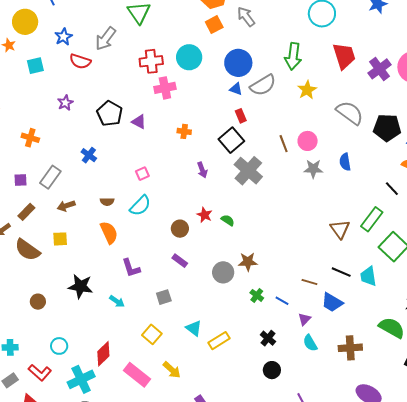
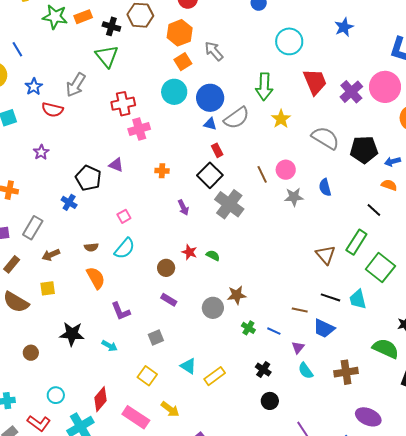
cyan circle: (189, 57) -> (174, 92), moved
black pentagon: (110, 113) -> (88, 178), moved

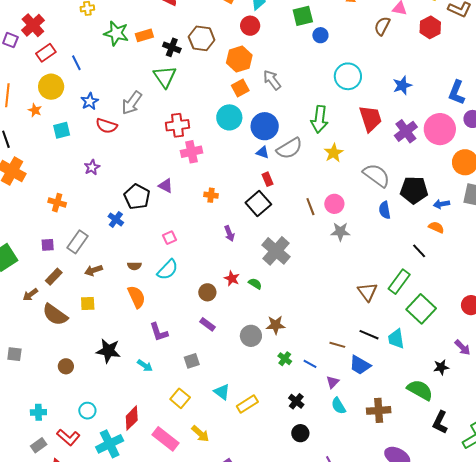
blue star: (344, 27) -> (402, 85), moved
blue semicircle: (325, 187) -> (385, 210), moved
gray cross: (229, 204) -> (276, 251), moved

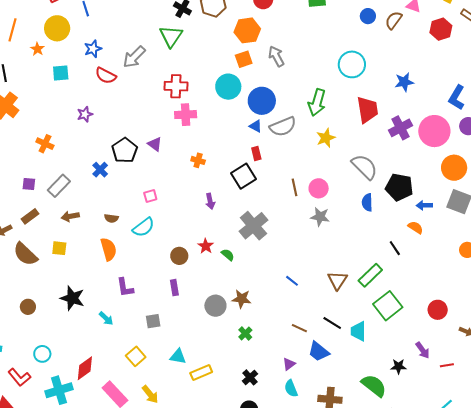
blue circle: (320, 35) -> (368, 16), moved
purple rectangle: (207, 324) -> (174, 288), turned 35
blue line: (310, 364) -> (292, 281), moved
cyan triangle: (222, 392) -> (178, 356), turned -36

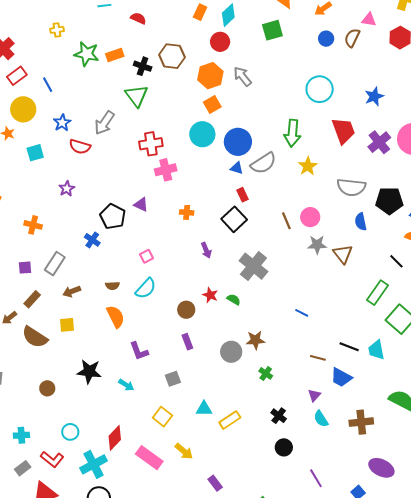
gray arrow: (276, 56) -> (242, 76), moved
gray semicircle: (365, 167) -> (351, 187), turned 152
brown triangle: (337, 280) -> (343, 254), moved

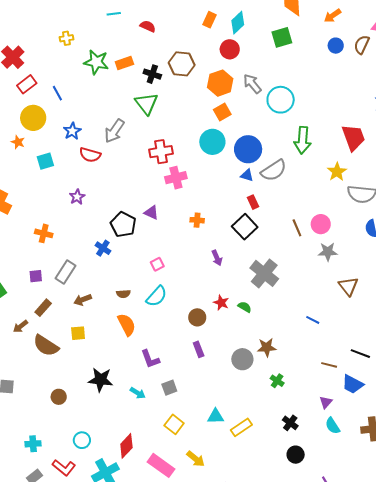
cyan circle: (320, 89) -> (281, 100), moved
yellow star: (308, 166) -> (337, 172), moved
brown triangle: (343, 254) -> (348, 286), moved
gray square: (173, 379) -> (169, 388), moved

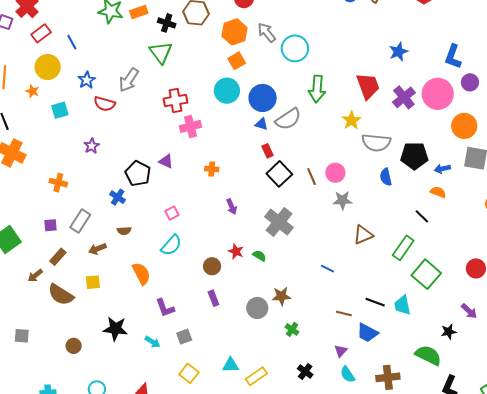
black square: (245, 227) -> (279, 174), moved
brown triangle: (348, 286) -> (363, 235), turned 45
brown semicircle: (123, 294) -> (124, 231), moved

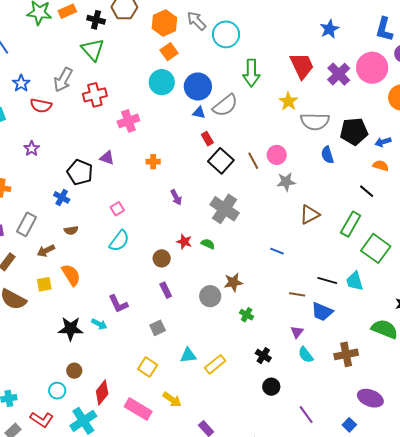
red cross: (175, 101) -> (95, 95), moved
orange semicircle: (141, 274) -> (71, 275), moved
gray square: (184, 337) -> (158, 328), moved
cyan arrow: (153, 342) -> (99, 324), moved
brown circle: (74, 346) -> (74, 371), moved

